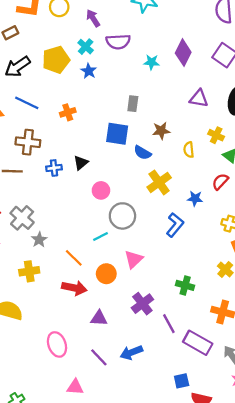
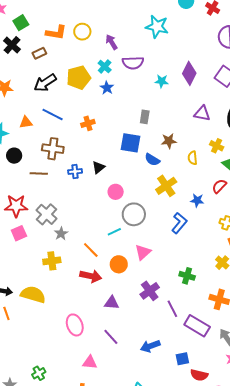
blue arrow: (131, 352) -> (150, 346), moved

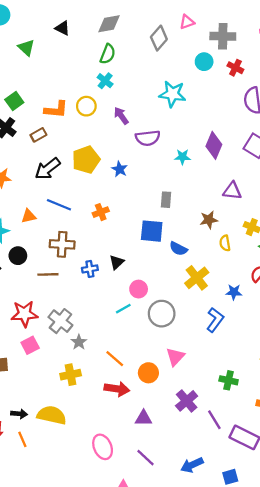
cyan cross: (105, 67) -> (105, 81), moved
brown star: (169, 141) -> (209, 220), moved
cyan line: (114, 232) -> (123, 309), moved

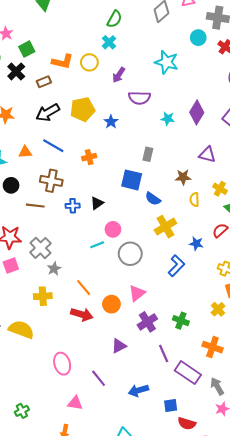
purple arrow: (121, 116) -> (119, 75), turned -119
purple cross: (187, 401) -> (147, 322), moved
purple triangle: (143, 418) -> (119, 346), moved, turned -35

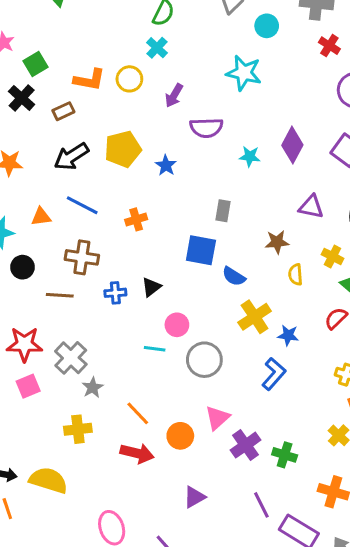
cyan circle: (198, 38) -> (267, 26), moved
blue star: (196, 244) -> (288, 335), moved
cyan line: (97, 245) -> (155, 349), turned 32
purple cross: (147, 322) -> (246, 445), moved

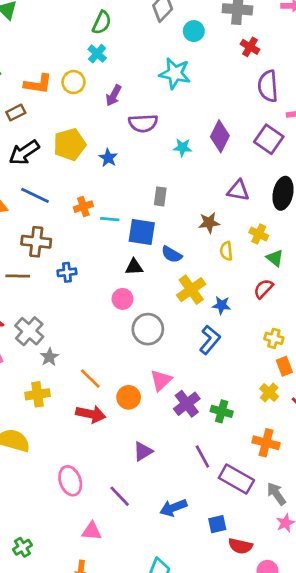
black triangle: (151, 287) -> (134, 267), moved, turned 36
cyan line: (155, 349) -> (110, 219), moved

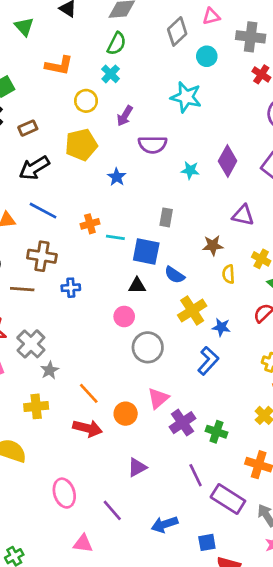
orange L-shape: (38, 84) -> (59, 66), moved
yellow pentagon: (70, 144) -> (81, 145), moved

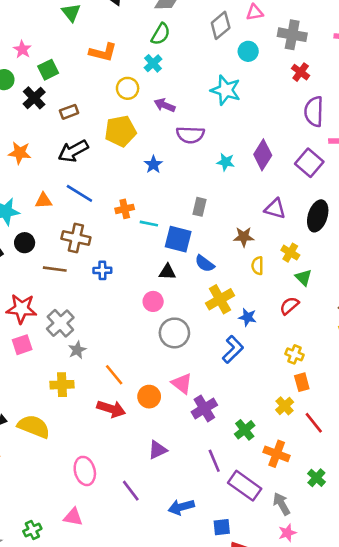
purple arrow: (125, 116) -> (165, 105), turned 78
pink triangle: (158, 398) -> (182, 383), turned -45
green cross: (216, 432) -> (245, 430), moved, turned 30
pink triangle: (83, 544) -> (73, 517), moved

